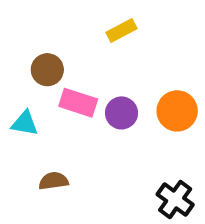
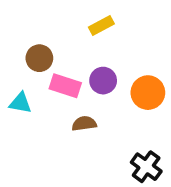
purple circle: (121, 113) -> (103, 81), moved
brown semicircle: (54, 181) -> (84, 124), moved

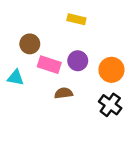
yellow rectangle: (101, 25) -> (76, 19), turned 42
black cross: (146, 167) -> (110, 105), moved

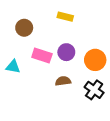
brown circle: (30, 44) -> (24, 28), moved
brown semicircle: (63, 93) -> (63, 81), moved

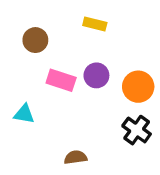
cyan triangle: (13, 67) -> (24, 114), moved
brown semicircle: (63, 81) -> (76, 157), moved

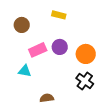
pink rectangle: (61, 80) -> (38, 50), turned -42
cyan triangle: (24, 114) -> (25, 71), moved

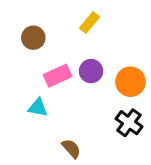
yellow rectangle: (59, 15) -> (89, 22), turned -64
brown semicircle: (47, 98) -> (71, 149), turned 56

